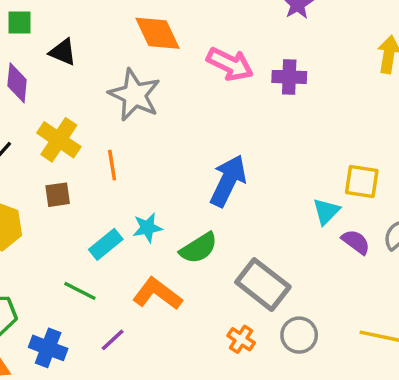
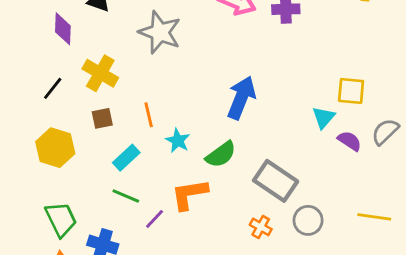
orange line: (112, 165) -> (149, 115), moved
cyan star: (147, 228) -> (178, 141), turned -30
cyan rectangle: (106, 244) -> (126, 158), moved
orange L-shape: (157, 294) -> (189, 194), turned -42
purple line: (113, 340) -> (155, 219), moved

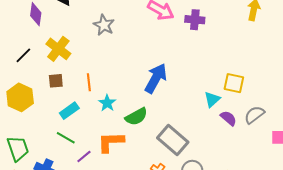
gray star: (160, 32) -> (104, 25), size x0.7

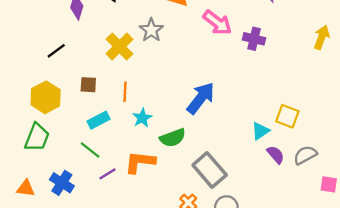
yellow cross: (58, 49) -> (120, 46), moved
green trapezoid: (18, 148) -> (37, 137), moved, turned 32

